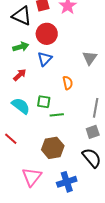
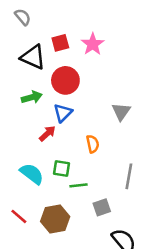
red arrow: (20, 75) -> (47, 134), moved
gray square: (93, 132) -> (102, 207), moved
brown hexagon: (53, 148) -> (55, 219), moved

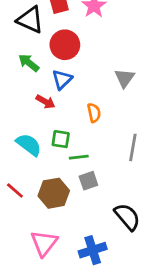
green arrow: (32, 97) -> (29, 63), turned -126
red arrow: (47, 134) -> (45, 102), turned 72
gray square: (102, 207) -> (88, 181), moved

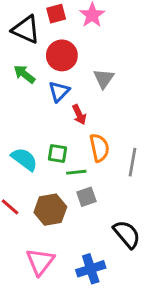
gray triangle: (125, 78) -> (104, 78), moved
red arrow: (45, 102) -> (79, 115), moved, turned 36
orange semicircle: (94, 113) -> (99, 148), moved, size x1.4

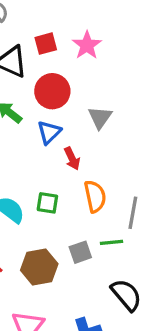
green line: (76, 172) -> (112, 242), moved

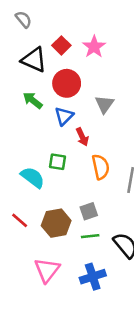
red square: (46, 44) -> (61, 45), turned -30
green square: (47, 203) -> (57, 162), moved
green line: (112, 242) -> (90, 236), moved

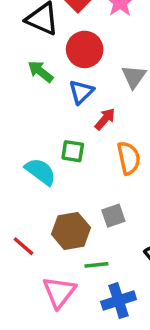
red arrow: (82, 137) -> (105, 119), turned -114
red line: (20, 220) -> (24, 246), moved
green line: (90, 236) -> (96, 265), moved

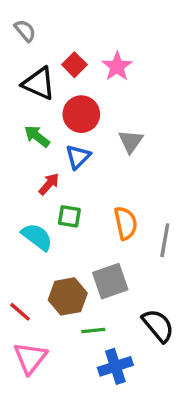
red arrow: (105, 119) -> (49, 184), moved
gray square: (113, 216) -> (110, 281), size x1.5
pink triangle: (59, 292) -> (30, 358), moved

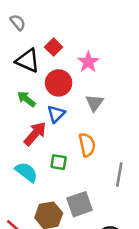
pink star: (117, 66) -> (88, 62), moved
red arrow: (49, 184) -> (35, 134), size x1.5
green square: (69, 216) -> (59, 162), moved
orange semicircle: (126, 223) -> (87, 145), moved

